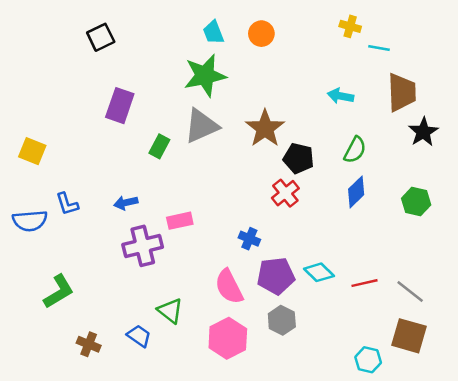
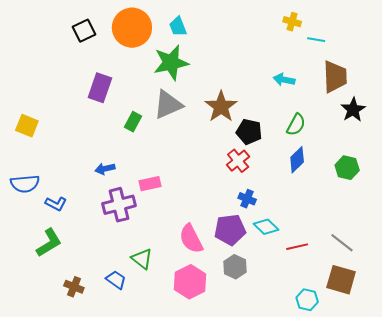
orange circle: (261, 34) -> (132, 28), moved, size x1.8
blue L-shape: (67, 204) -> (56, 204), moved, turned -45
blue cross: (249, 239) -> (247, 199), moved
red line: (365, 283) -> (297, 247), moved

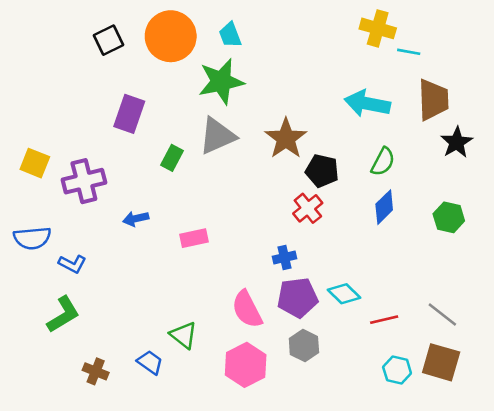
yellow cross: (292, 22) -> (378, 28), size x1.5
cyan arrow: (284, 80) -> (367, 104), size x1.6
blue cross: (247, 199) -> (285, 257), moved, turned -36
purple cross: (119, 205) -> (84, 181), moved
cyan hexagon: (307, 300) -> (397, 370), moved

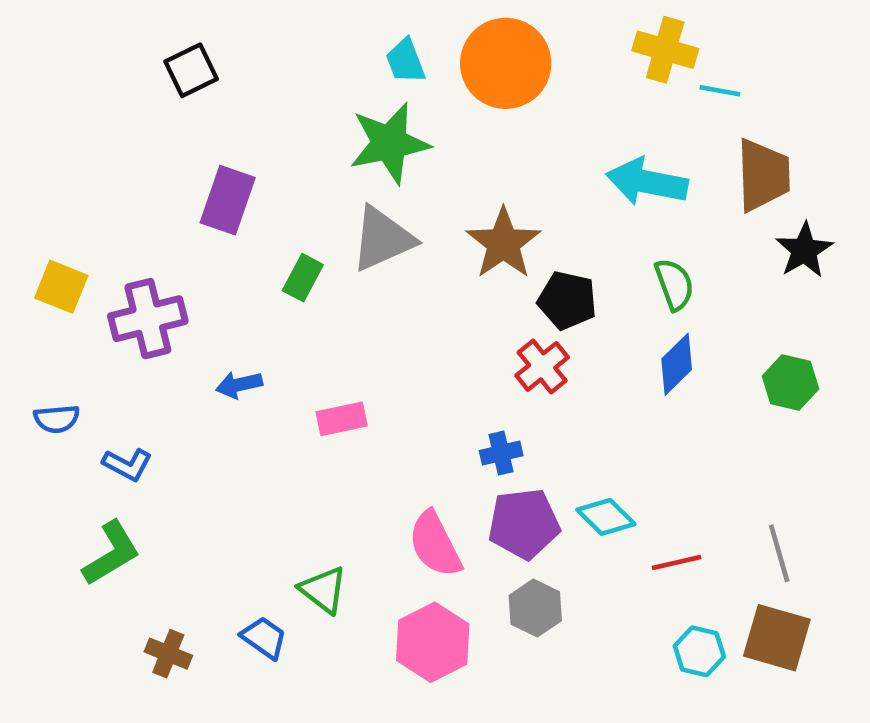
orange circle: (171, 36) -> (506, 63), moved
green semicircle: (383, 162) -> (674, 284), turned -48
blue semicircle: (32, 238) -> (57, 419), size x0.7
gray line: (442, 314) -> (779, 553), turned 36

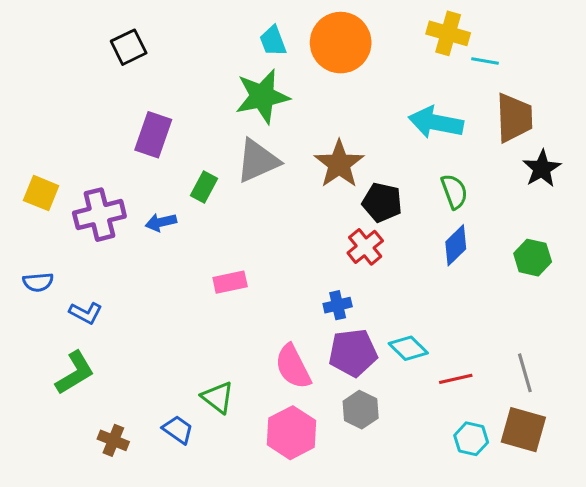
blue arrow: (239, 385) -> (161, 222), moved

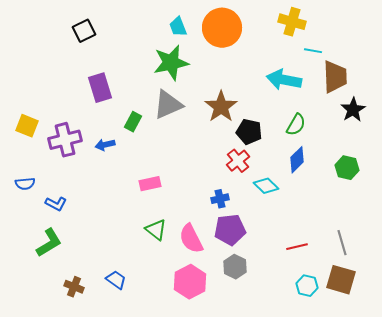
cyan line: (485, 61) -> (313, 51), moved
purple rectangle: (153, 135) -> (100, 88), turned -36
green semicircle: (454, 192) -> (296, 125), turned 50
cyan diamond: (408, 348) -> (266, 186), moved
green triangle: (218, 397) -> (156, 230), moved

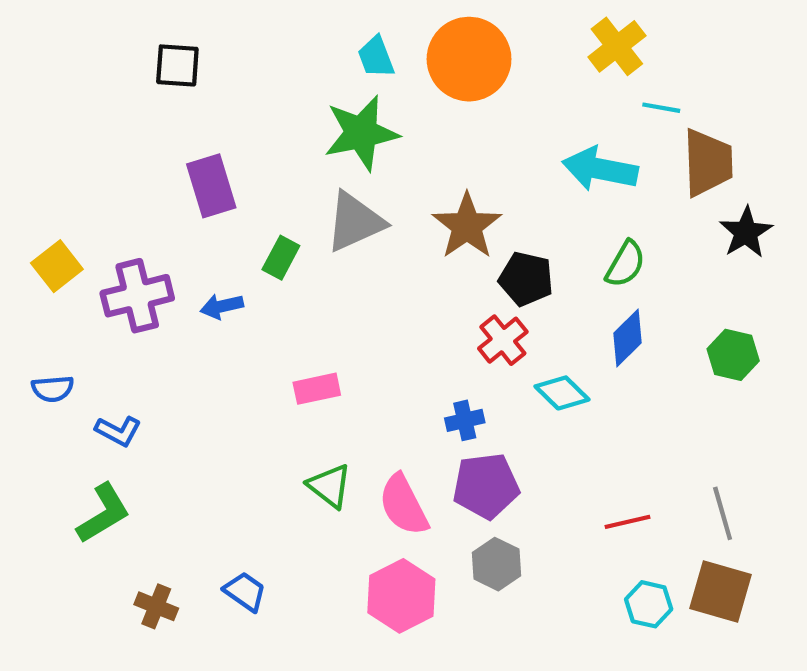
yellow cross: (292, 22) -> (617, 46), turned 36
black square: (84, 31) -> (177, 65), turned 30
yellow square: (27, 126) -> (57, 266), turned 30

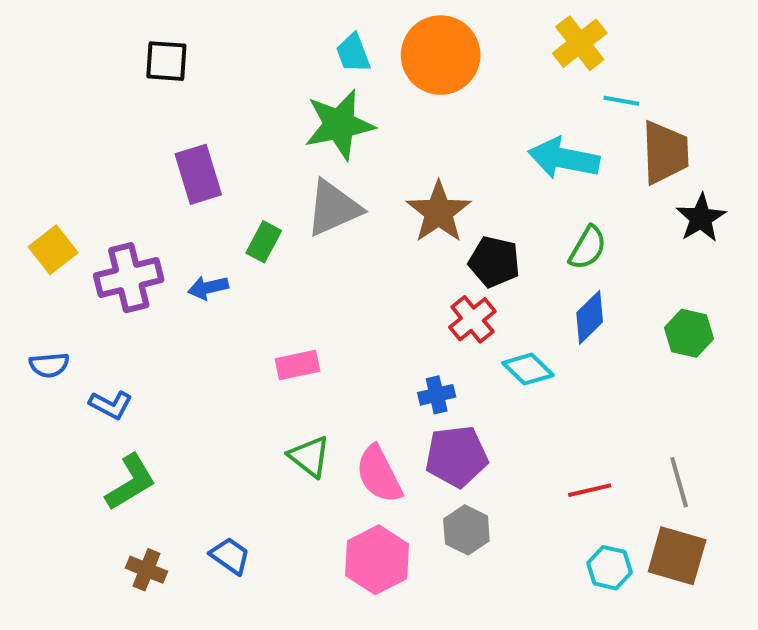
green L-shape: (103, 513) -> (131, 482), moved

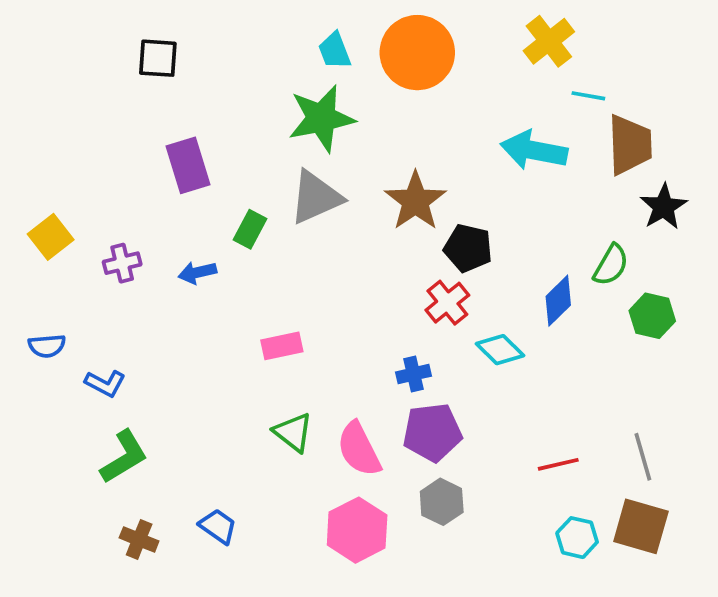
green semicircle: (588, 248) -> (611, 265), moved
purple cross: (129, 278) -> (122, 263), size x0.6

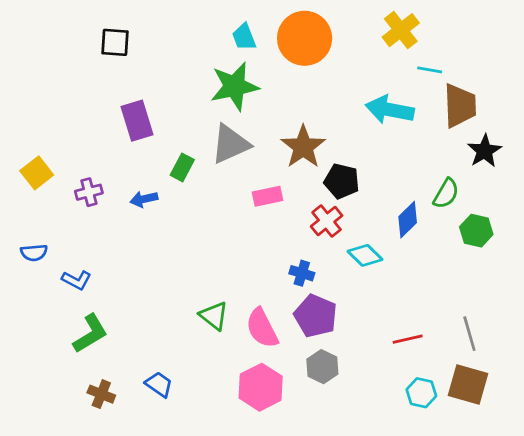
pink rectangle: (282, 346) -> (267, 196), moved
blue cross: (414, 374) -> (302, 273), turned 30
purple pentagon: (432, 432) -> (316, 316), turned 30

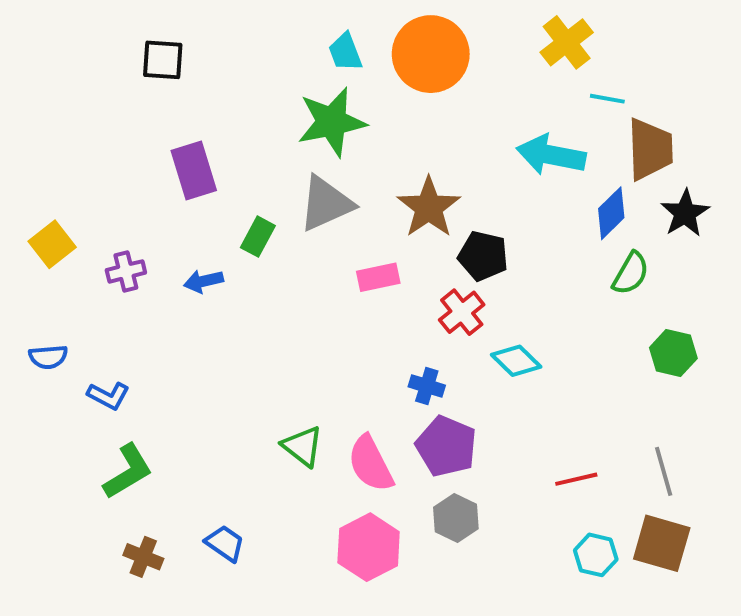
blue diamond: (408, 220) -> (611, 213), moved
green hexagon: (476, 231) -> (673, 353), moved

